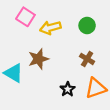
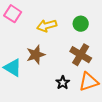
pink square: (25, 17) -> (13, 14), moved
brown cross: (87, 59) -> (81, 55), size x1.5

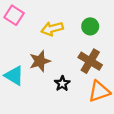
black star: (63, 83) -> (62, 83), moved

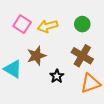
pink square: (14, 15) -> (22, 24), moved

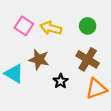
yellow arrow: (48, 26) -> (51, 28), turned 30
brown star: (36, 56) -> (39, 59), turned 30

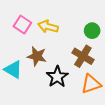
green circle: (88, 26) -> (92, 31), moved
black star: (61, 81) -> (57, 77), size x1.5

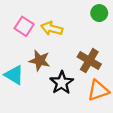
green circle: (92, 31) -> (99, 13), moved

